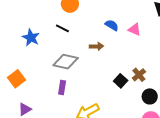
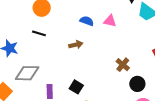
gray diamond: (66, 62) -> (27, 73), moved
black square: (121, 81) -> (76, 87), moved

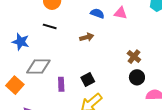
black circle: (137, 84) -> (137, 77), moved
black square: (76, 87) -> (88, 79), turned 32

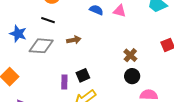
brown arrow: (87, 37) -> (74, 40), moved
gray diamond: (38, 66) -> (41, 46), moved
purple rectangle: (61, 84) -> (64, 82), moved

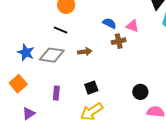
blue star: (18, 34) -> (26, 52), moved
brown cross: (130, 55) -> (119, 41), moved, turned 32
purple rectangle: (64, 82) -> (56, 93), moved

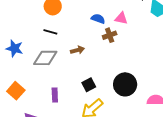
blue star: (26, 52) -> (15, 48), moved
black circle: (140, 92) -> (125, 84), moved, size x1.5

